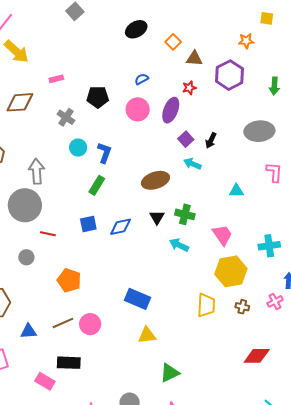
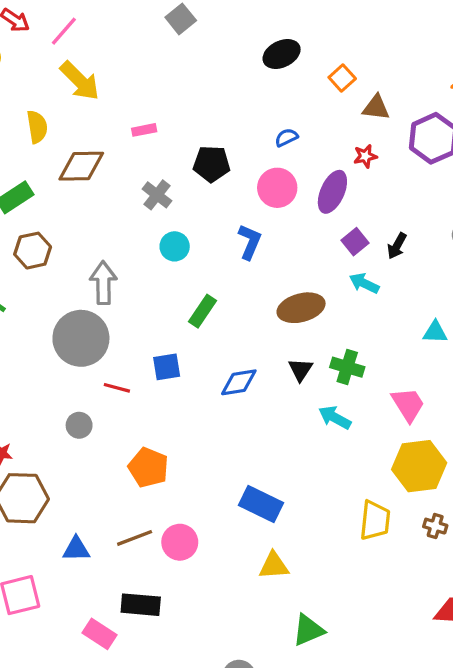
blue L-shape: (104, 153) -> (250, 242), moved
blue square: (88, 224) -> (167, 367), moved

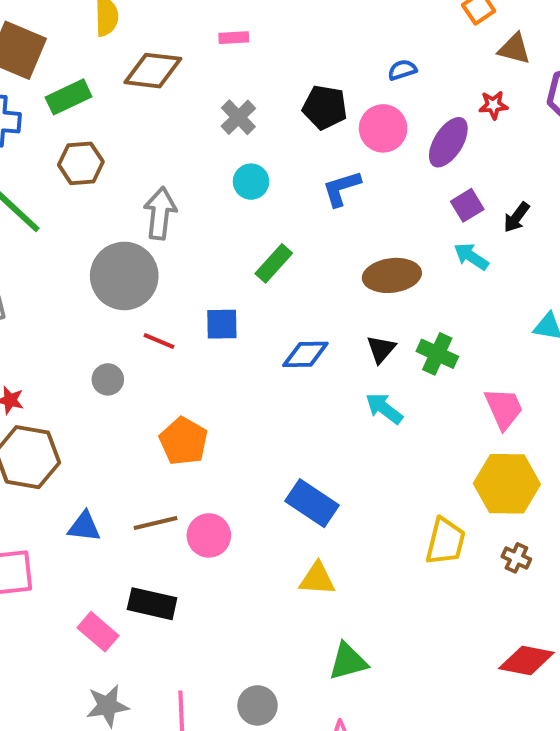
black pentagon: (212, 164) -> (325, 107), moved
blue L-shape: (250, 242) -> (341, 188), turned -138
cyan arrow: (335, 417) -> (384, 408), moved

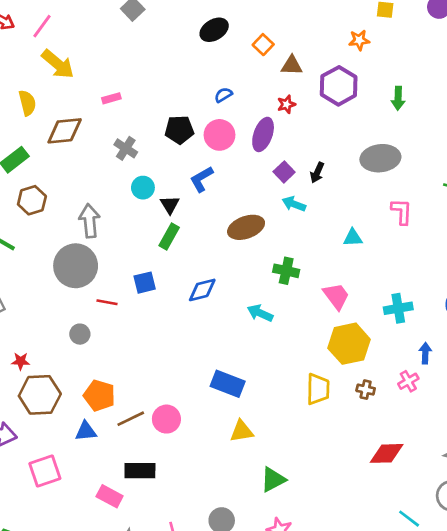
black triangle: (381, 349) -> (170, 205), moved
orange pentagon: (184, 441) -> (99, 395), moved

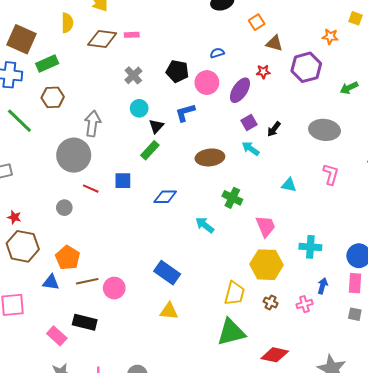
green arrow: (398, 98) -> (349, 88), turned 48
brown diamond: (65, 131) -> (102, 39), moved
green triangle: (273, 480) -> (231, 332), moved, size x1.4

